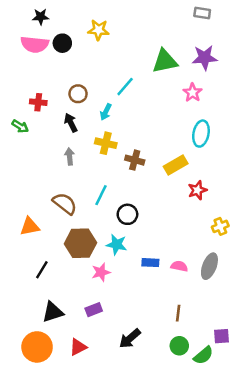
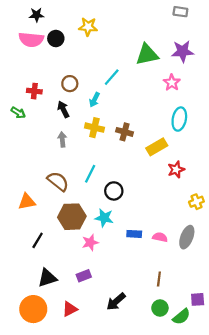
brown cross: (135, 160) -> (125, 132), moved

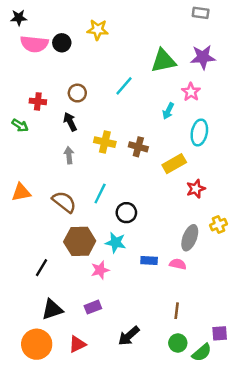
black star: (37, 15) -> (19, 18), moved
cyan arrow: (94, 100) -> (168, 111), moved
orange triangle: (27, 202) -> (21, 192), moved
gray ellipse: (187, 237) -> (190, 238), moved

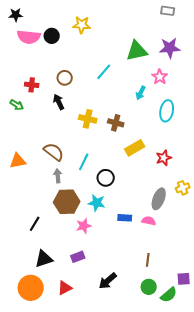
gray arrow: (69, 155) -> (58, 176), moved
yellow rectangle: (174, 164) -> (135, 148), moved
brown semicircle: (64, 202) -> (54, 152), moved

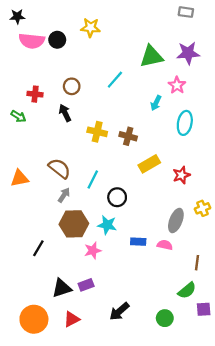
gray arrow: (58, 176) -> (64, 195), turned 40
black triangle: (44, 259) -> (62, 288), moved
brown line: (148, 260) -> (197, 263), moved
green semicircle: (169, 295) -> (187, 290), moved

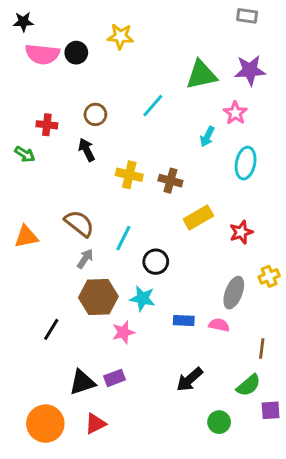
black arrow: (119, 311) -> (190, 379), moved

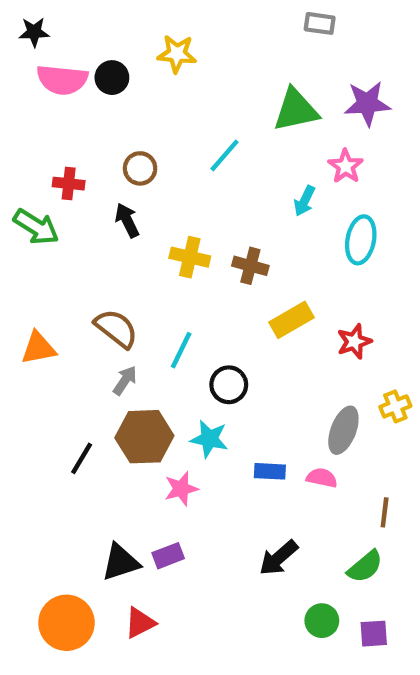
gray rectangle: (247, 16) -> (320, 23), moved
green arrow: (25, 154) -> (36, 227), size x1.5
black line: (51, 329) -> (82, 458), moved
purple square: (271, 410) -> (374, 634), moved

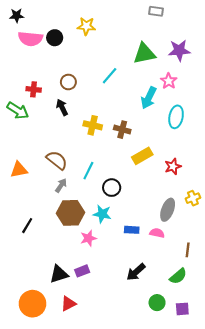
cyan arrow: (304, 201) -> (149, 98), size x1.5
black line: (82, 458) -> (27, 226), moved

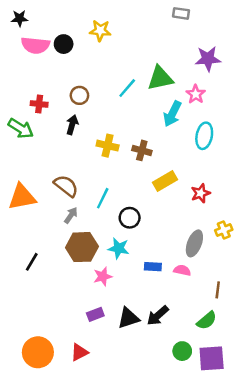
green triangle: (144, 54) -> (160, 78), moved
black arrow: (62, 107) -> (72, 125), turned 42
orange triangle: (19, 170) -> (22, 197), size x1.4
black triangle: (59, 274) -> (128, 318), moved
purple square: (182, 309) -> (212, 358), size x1.6

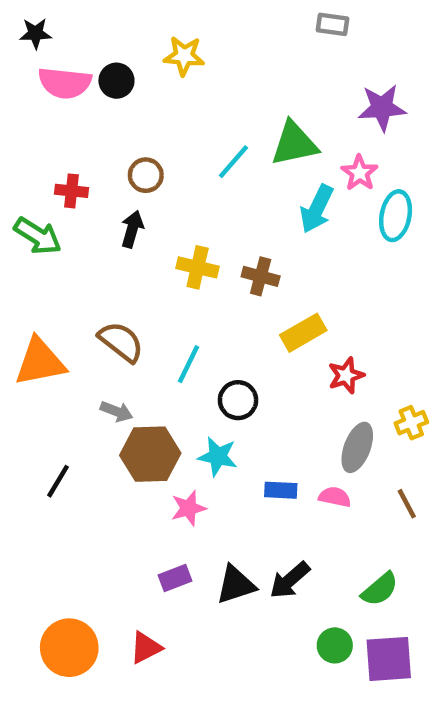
cyan ellipse: (204, 136) -> (396, 216), moved
red star: (201, 193) -> (346, 375), moved
gray arrow: (71, 215) -> (116, 411), moved, turned 77
brown line: (218, 290) -> (407, 504), moved, turned -35

